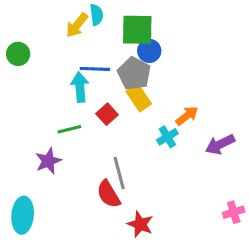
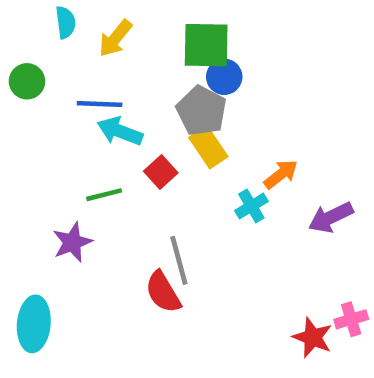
cyan semicircle: (96, 15) -> (66, 22), moved
blue line: (95, 69) -> (100, 104), moved
cyan arrow: (80, 87) -> (120, 131), turned -64
red star: (140, 224) -> (313, 337), moved

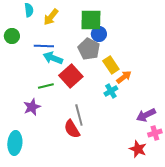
yellow rectangle: (208, 147) -> (111, 65), moved
red square: (161, 172) -> (71, 76), size x1.6
purple arrow: (331, 217) -> (146, 115), moved
pink cross: (351, 319) -> (155, 133), moved

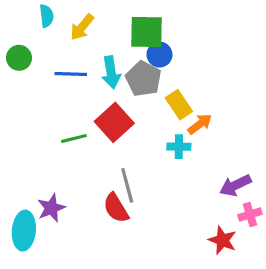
cyan arrow: (53, 58) -> (111, 72), moved, turned -120
cyan cross: (111, 91) -> (179, 147), turned 32
purple star: (32, 107) -> (51, 208), moved

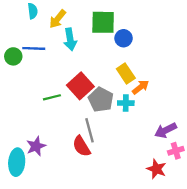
blue circle: (159, 55) -> (124, 38), moved
green circle: (19, 58) -> (13, 56), moved
cyan arrow: (111, 72) -> (70, 39), moved
blue line: (71, 74) -> (34, 48), moved
gray pentagon: (143, 79) -> (101, 100), moved

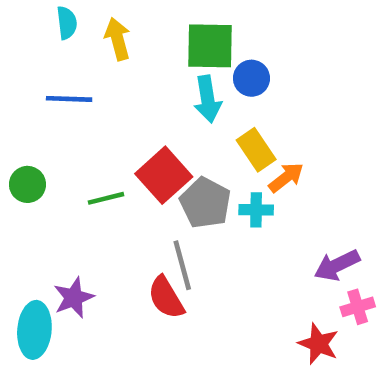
yellow arrow: (58, 19) -> (118, 39), turned 126
cyan arrow: (70, 39) -> (208, 99), moved
green circle: (13, 56) -> (27, 184), moved

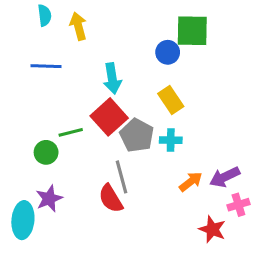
green square: (210, 46) -> (192, 31), moved
cyan arrow: (208, 99) -> (112, 78), moved
orange arrow: (286, 177) -> (191, 182), moved
green circle: (27, 184) -> (46, 152), moved

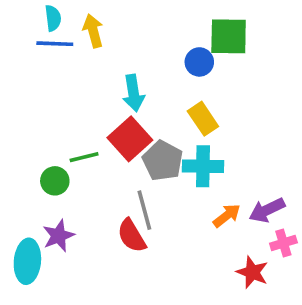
blue line: (46, 66) -> (55, 44), moved
cyan cross: (171, 140) -> (203, 166), size x1.5

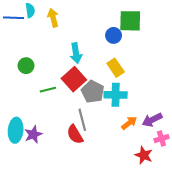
blue line: (55, 44) -> (13, 18), moved
green circle: (55, 181) -> (26, 66), moved
cyan ellipse: (27, 261) -> (16, 130), moved

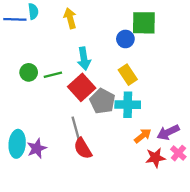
yellow arrow: (53, 18) -> (70, 18), moved
green line: (48, 90) -> (53, 75), moved
gray line: (82, 120) -> (76, 129), moved
pink cross: (161, 139) -> (178, 153), turned -32
red star: (144, 155) -> (155, 158), moved, turned -30

